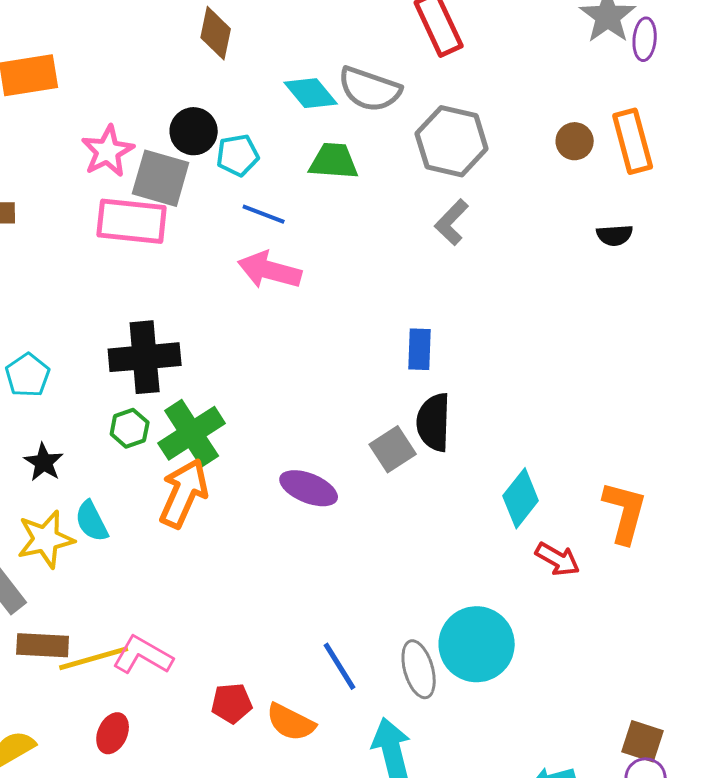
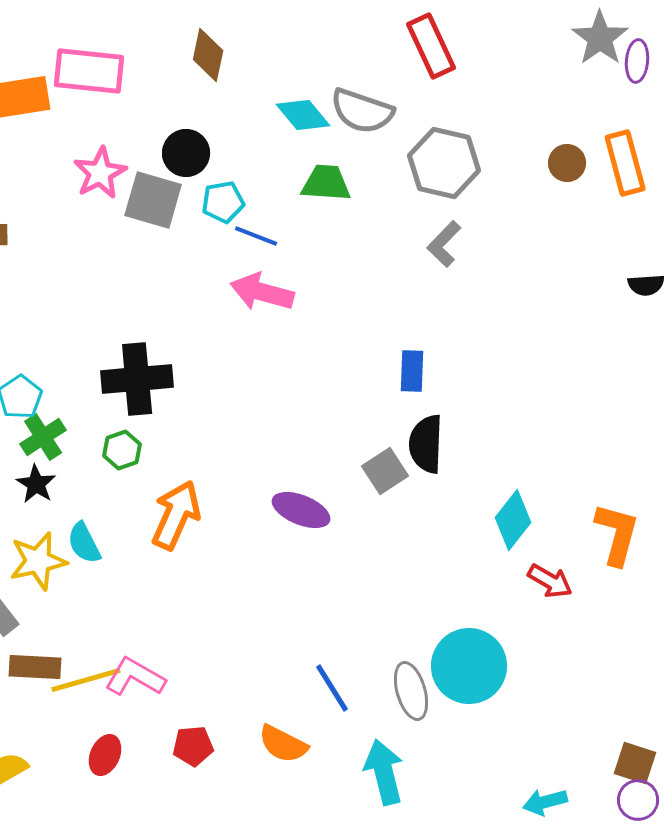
cyan pentagon: (238, 155) -> (223, 202), moved
pink rectangle: (132, 221) -> (89, 71), moved
black semicircle: (615, 235) -> (646, 285), moved
green cross: (192, 433) -> (43, 437), moved, size x0.7
red pentagon: (232, 703) -> (193, 746), moved

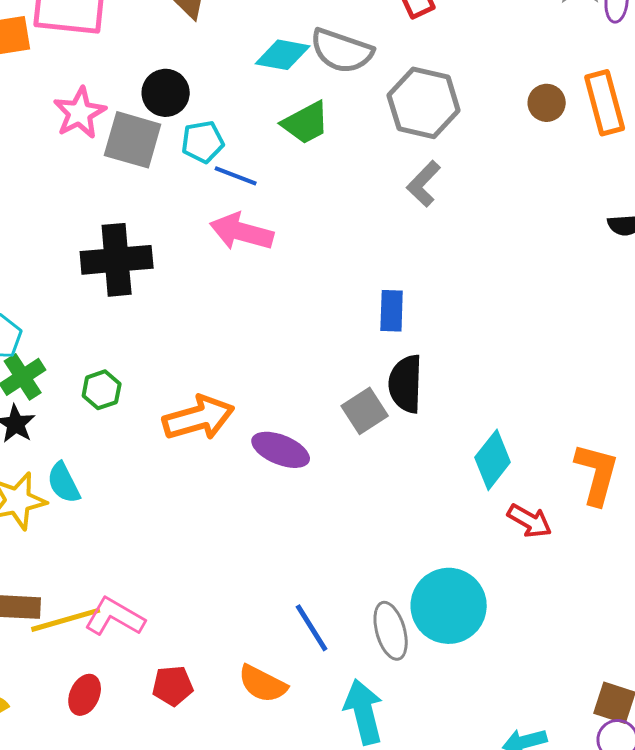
cyan diamond: (303, 115) -> (283, 55), turned -40
green trapezoid: (326, 183) -> (306, 123), turned 148
black cross: (137, 379) -> (117, 260), moved
orange arrow: (176, 515) -> (199, 418), moved, turned 50

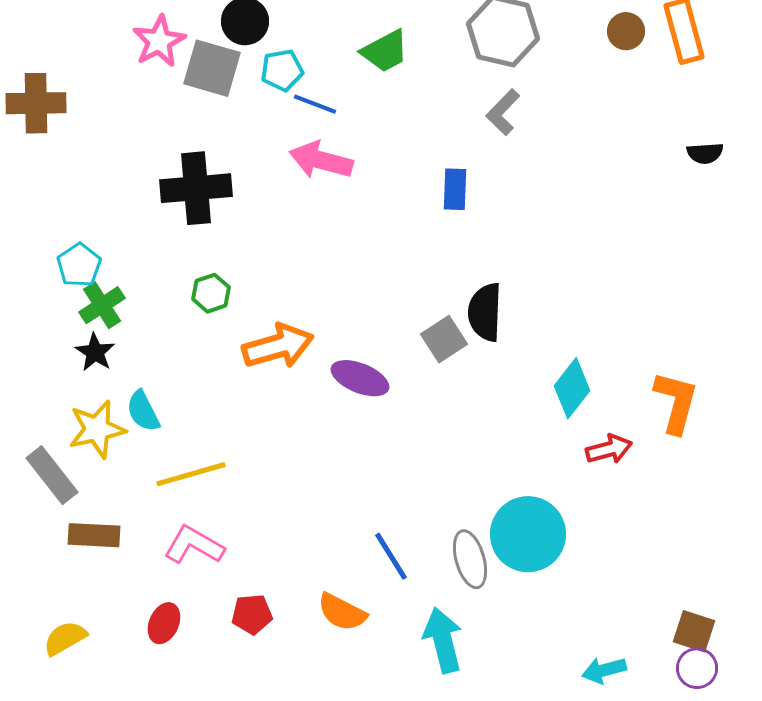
blue rectangle: (392, 311) -> (455, 189), moved
green hexagon: (102, 390) -> (211, 293), moved
red arrow: (530, 521) -> (609, 449), turned -45
yellow line: (66, 620) -> (191, 474), moved

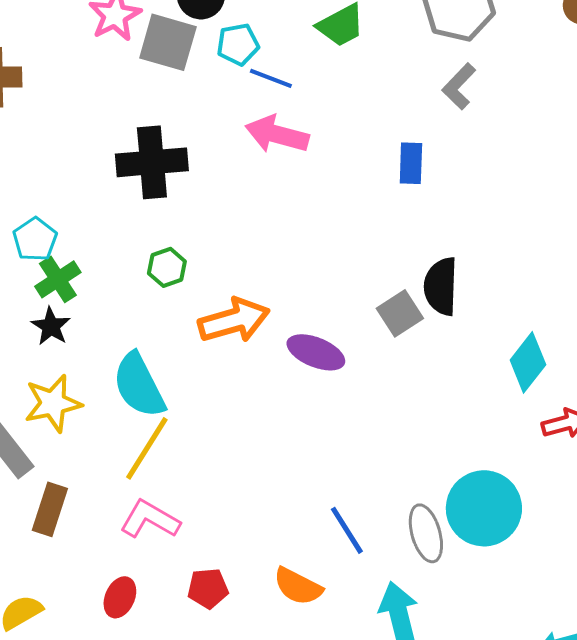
cyan semicircle: (143, 411) -> (139, 385), moved, size x1.6
yellow line: (191, 474) -> (147, 448), turned -42
brown rectangle: (94, 535) -> (50, 509), turned -75

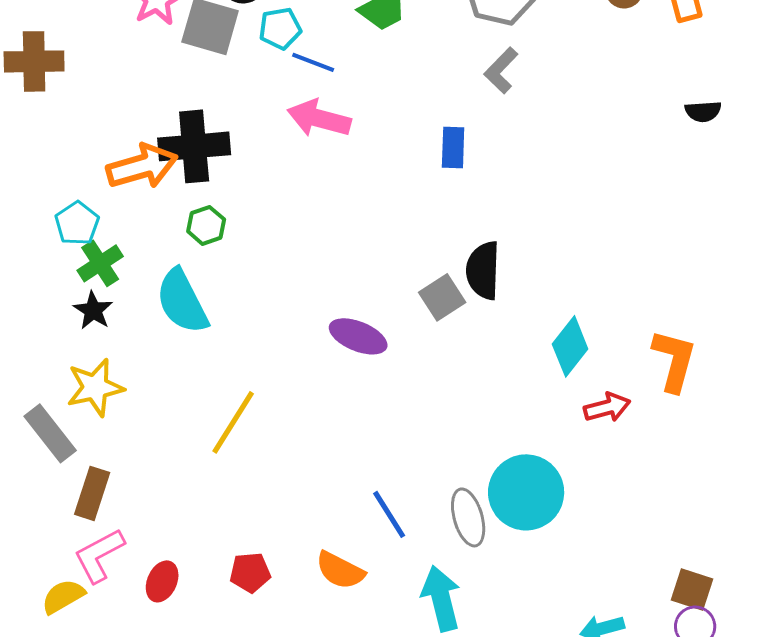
green hexagon: (167, 267) -> (206, 225), moved
orange arrow: (234, 320) -> (142, 166), moved
cyan semicircle: (139, 385) -> (182, 301), moved
yellow line: (147, 448) -> (233, 422), moved
pink L-shape: (150, 519) -> (99, 555), moved, turned -58

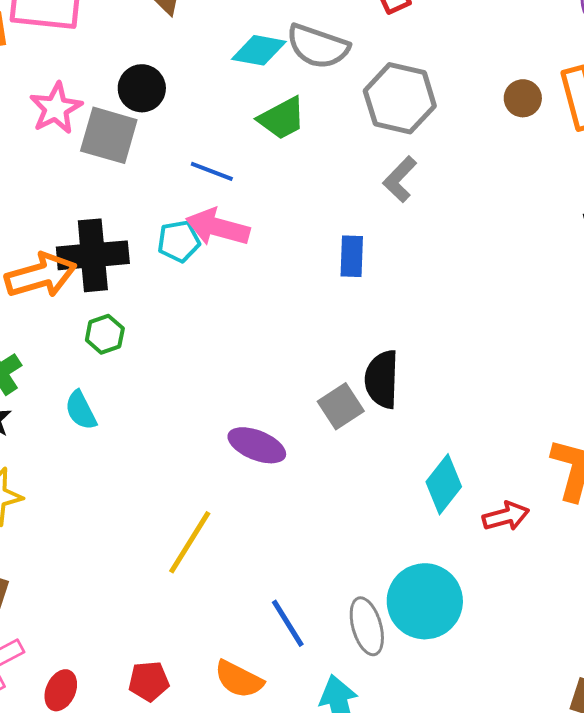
cyan pentagon: (280, 28) -> (179, 241), moved
cyan semicircle: (182, 301) -> (81, 410), size x0.6
cyan diamond: (570, 346) -> (444, 484), moved
yellow line: (233, 422) -> (190, 542), moved

